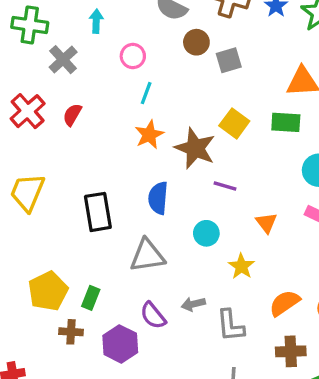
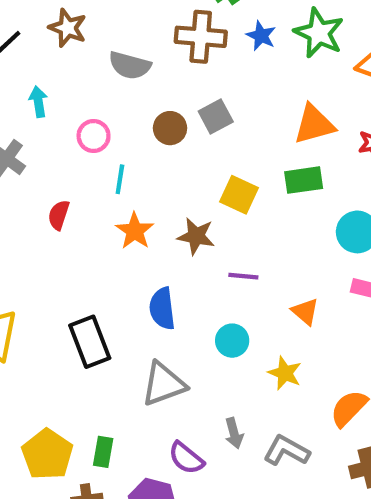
brown circle: (196, 42) -> (170, 128), moved
red semicircle: (72, 115) -> (59, 215), moved
brown star: (195, 148) -> (196, 236), size x0.7
gray arrow: (193, 304) -> (234, 433), turned -80
gray L-shape: (230, 326) -> (286, 451), turned 136

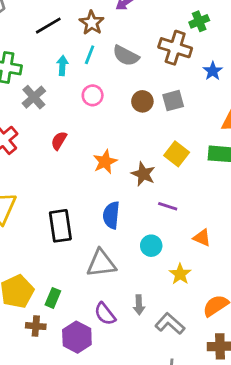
blue star: (261, 36) -> (213, 71), moved
cyan line: (120, 179) -> (90, 55), moved
orange triangle: (305, 312) -> (202, 238), turned -30

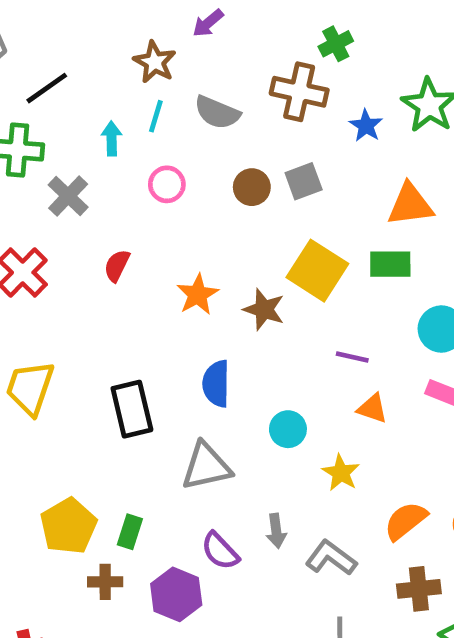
black line: (48, 26) -> (47, 88), moved
yellow square: (177, 154) -> (317, 271), size x1.4
purple line: (168, 206) -> (352, 357), moved

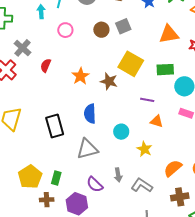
gray cross: (68, 196) -> (22, 48), moved
green rectangle: (390, 264) -> (165, 70), moved

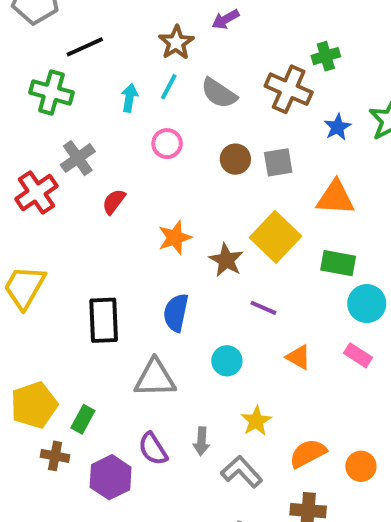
orange triangle: (169, 34) -> (335, 198), moved
purple line: (147, 100) -> (263, 308), moved
yellow star: (144, 149) -> (256, 421), moved

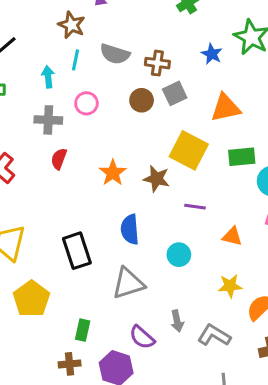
brown cross: (289, 89) -> (157, 63), moved, size x0.7
gray cross: (78, 158) -> (48, 120), moved, turned -36
yellow pentagon: (34, 405) -> (31, 299), moved
yellow star: (256, 421) -> (230, 286), moved, turned -30

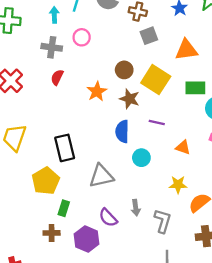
brown circle: (142, 100) -> (124, 70), moved
blue semicircle: (130, 229) -> (122, 131), moved
yellow pentagon: (31, 299) -> (46, 181), moved
gray L-shape: (214, 335) -> (163, 221), turned 70

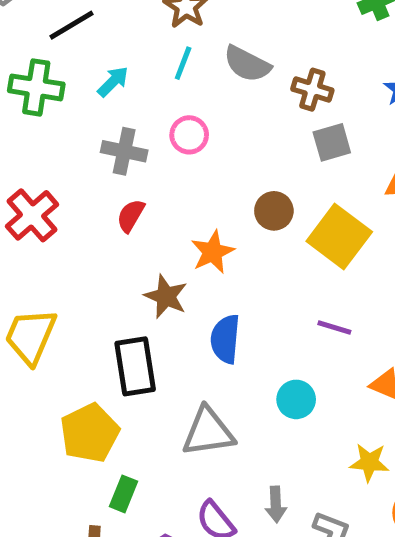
cyan arrow: (54, 15) -> (113, 82), moved, turned 42
brown star: (130, 99) -> (166, 296), moved
blue semicircle: (122, 131) -> (225, 339), moved

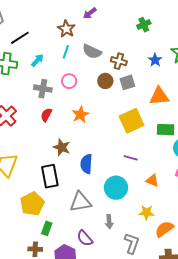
brown circle: (274, 211) -> (105, 81), moved
yellow square: (339, 236) -> (132, 121), turned 30
orange star: (213, 252) -> (80, 115), moved
cyan circle: (296, 399) -> (116, 188), size x1.5
gray arrow: (276, 504) -> (109, 222), moved

